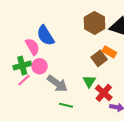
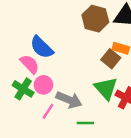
green cross: (22, 66) -> (23, 89), turned -30
pink line: (24, 80) -> (48, 111), moved
green triangle: (89, 81) -> (106, 88), size x1.5

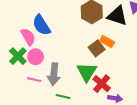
gray arrow: (69, 100) -> (54, 74), turned 60
pink line: (48, 111) -> (34, 80), turned 56

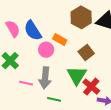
pink semicircle: (28, 37) -> (13, 29), moved
orange rectangle: (107, 41) -> (60, 40), moved
pink circle: (36, 57) -> (46, 50), moved

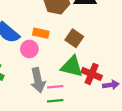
green triangle: (77, 75) -> (72, 67), turned -30
pink line: (26, 83) -> (55, 87), moved

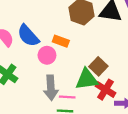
brown square: (74, 38) -> (98, 66), moved
green triangle: (72, 67) -> (87, 79), turned -30

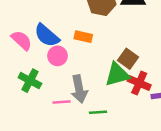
pink circle: (47, 55) -> (58, 56), moved
pink line: (67, 97) -> (62, 102), moved

